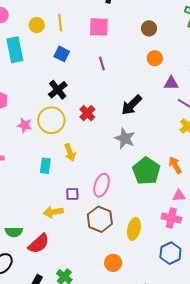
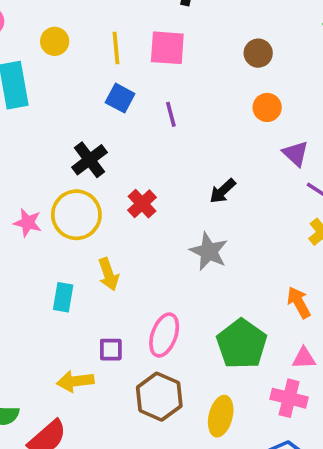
yellow line: (60, 23) -> (116, 48), moved
blue square: (62, 54) -> (120, 98), moved
purple triangle: (171, 83) -> (296, 154), turned 42
black arrow: (132, 105) -> (223, 191), size x0.7
green pentagon: (146, 171) -> (242, 344), moved

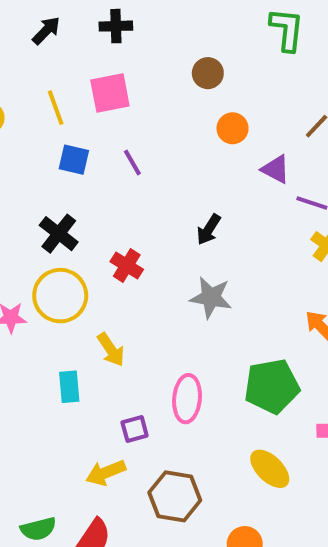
green pentagon: (242, 344) -> (272, 386), turned -30
brown hexagon: (159, 397) -> (175, 496), moved
yellow ellipse: (221, 416) -> (270, 469), turned -45

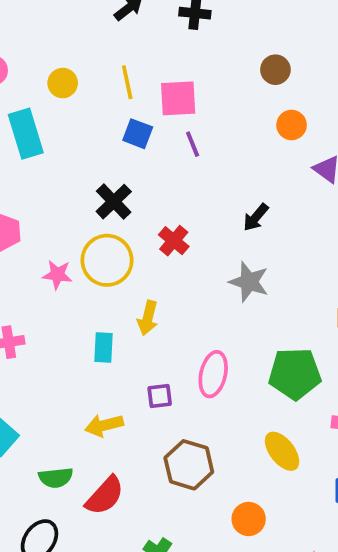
pink square: (110, 93) -> (178, 98), moved
yellow arrow: (111, 350) -> (148, 318), turned 40
yellow arrow: (106, 473) -> (104, 425), moved

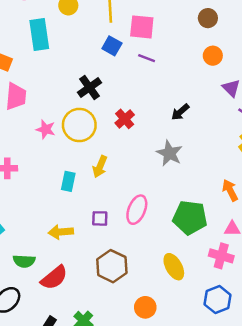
purple line: (193, 144) -> (147, 58), turned -56

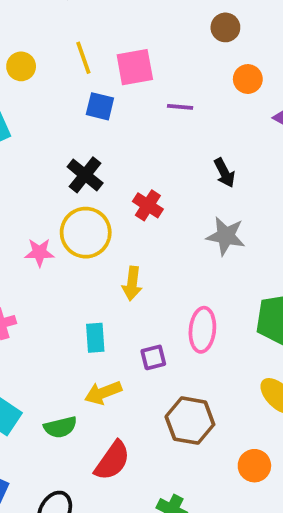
purple line: (147, 58) -> (180, 107), moved
black arrow: (180, 112) -> (224, 173), turned -60
cyan rectangle: (68, 181) -> (95, 338), moved
green semicircle: (24, 261) -> (60, 427), moved

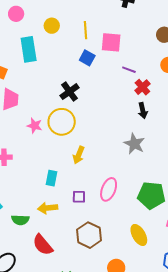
red cross: (148, 205) -> (142, 87), moved
red semicircle: (112, 461) -> (43, 245), turned 90

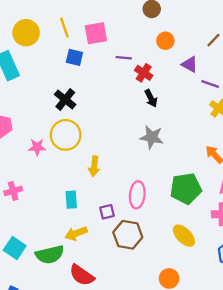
yellow circle: (52, 26) -> (26, 33), size x1.5
green semicircle: (20, 220) -> (50, 255), size x1.4
brown hexagon: (89, 235) -> (128, 235), moved

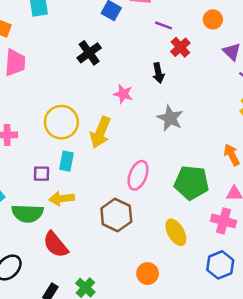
black arrow: (151, 98) -> (158, 73), moved
yellow circle: (66, 135) -> (61, 122), moved
pink star: (37, 147) -> (123, 94), moved
yellow arrow: (94, 166) -> (100, 132), size x1.4
purple square: (107, 212) -> (42, 174), moved

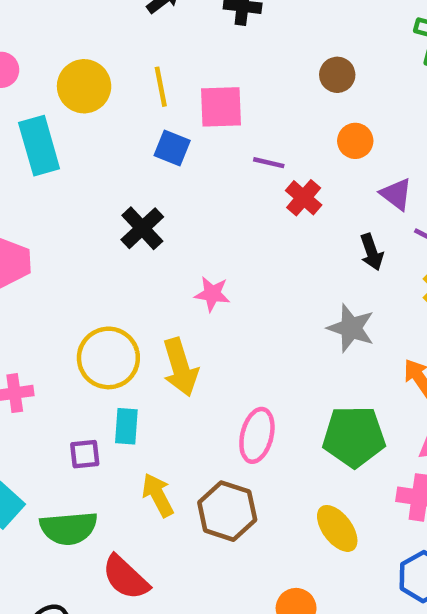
black arrow: (158, 73) -> (372, 252), moved
gray star: (170, 118) -> (351, 328), moved
yellow arrow: (100, 132) -> (180, 367), turned -32
yellow arrow: (62, 199) -> (158, 495), moved, turned 75

